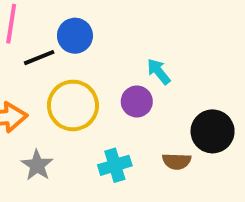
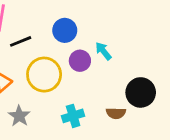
blue circle: (75, 36) -> (65, 30), moved
purple circle: (137, 101) -> (80, 61), moved

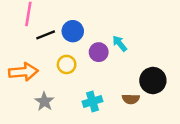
blue circle: (65, 30) -> (73, 31), moved
yellow circle: (44, 75) -> (67, 64), size x0.6

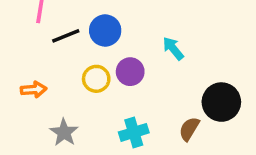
purple circle: (99, 52) -> (130, 72), moved
orange arrow: (23, 72) -> (34, 90), size x0.6
brown semicircle: (131, 99) -> (189, 129), turned 119

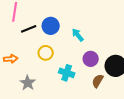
cyan arrow: (173, 48) -> (78, 35), moved
purple circle: (130, 72) -> (91, 59), moved
cyan cross: (134, 132) -> (67, 73), moved, turned 35

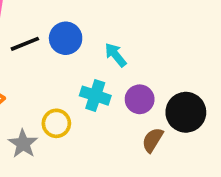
yellow circle: (46, 53) -> (56, 123), moved
cyan cross: (67, 73) -> (95, 96), moved

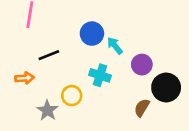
blue circle: (66, 38) -> (92, 34), moved
black line: (25, 44) -> (49, 55), moved
purple circle: (140, 99) -> (142, 65), moved

